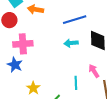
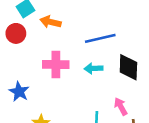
pink cross: (23, 44) -> (56, 64), moved

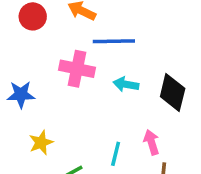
blue line: (100, 38) -> (114, 41), moved
blue star: (19, 92) -> (21, 95), turned 30

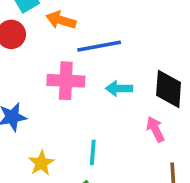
pink arrow: (151, 142) -> (155, 129), moved
cyan line: (116, 154) -> (93, 153), moved

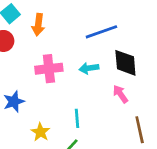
orange arrow: (61, 20) -> (38, 25), turned -90
blue line: (99, 46) -> (101, 32), moved

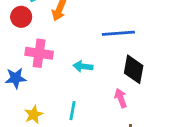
cyan arrow: (89, 68) -> (83, 66), moved
pink cross: (49, 69) -> (39, 53), moved

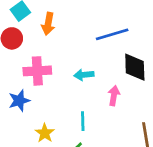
pink arrow: (121, 98) -> (114, 96), moved, turned 42

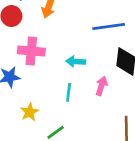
cyan line: (83, 121) -> (69, 92), moved

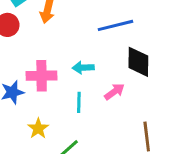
pink cross: (31, 51) -> (42, 76), moved
pink arrow: (101, 86) -> (114, 92), turned 42

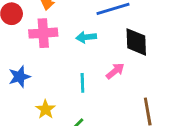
cyan arrow: (83, 68) -> (86, 37), moved
pink cross: (42, 76) -> (43, 33), moved

